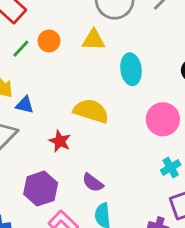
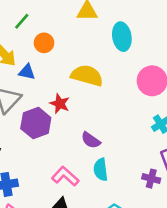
orange circle: (49, 41) -> (44, 43), moved
purple hexagon: (41, 189) -> (36, 123), moved

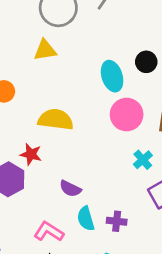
cyan ellipse: (122, 37) -> (112, 76), moved
purple cross: (151, 179) -> (117, 221), moved

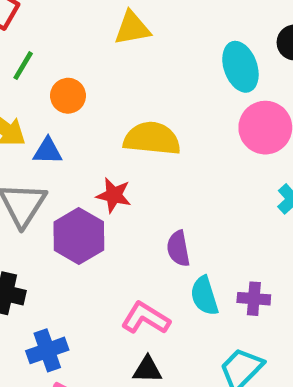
purple semicircle: (70, 189) -> (178, 249), turned 55

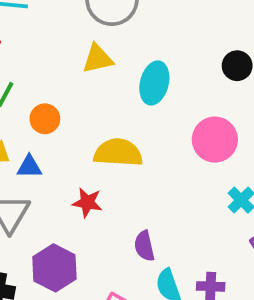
cyan ellipse: (240, 67) -> (154, 83), moved, turned 36
purple hexagon: (79, 236) -> (54, 268), moved

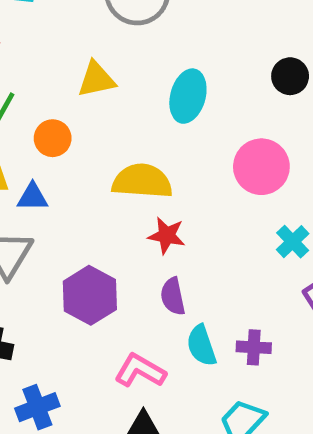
yellow triangle: (98, 59) -> (96, 79), moved
red star: (87, 202) -> (167, 235), moved
purple hexagon: (54, 268) -> (90, 295), moved

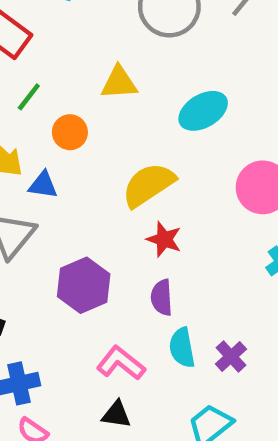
cyan ellipse: (188, 96) -> (203, 111), turned 36
yellow semicircle: (142, 181) -> (148, 185), turned -46
purple cross: (254, 347) -> (231, 356), turned 36

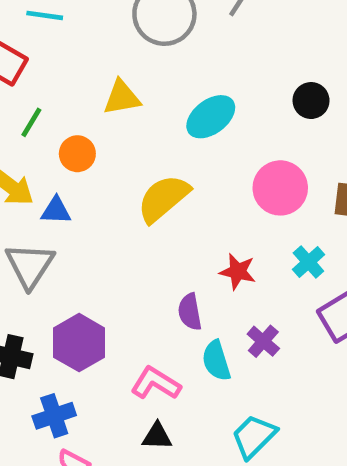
red star: (164, 239) -> (238, 272), moved
purple hexagon: (84, 285) -> (79, 343), moved
purple cross: (231, 356) -> (263, 341), moved

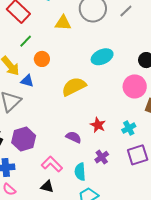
yellow triangle: (122, 98) -> (63, 23), moved
pink circle: (280, 188) -> (135, 86), moved
purple semicircle: (190, 312) -> (74, 137), turned 112
cyan semicircle: (216, 361) -> (80, 172), moved

